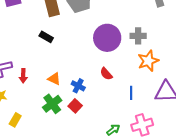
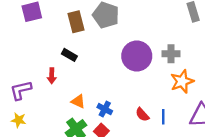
red semicircle: (106, 74) -> (142, 115), moved
red arrow: (23, 76) -> (52, 76), moved

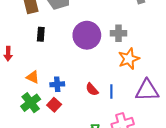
black rectangle: (69, 55) -> (41, 34), moved, turned 64
blue cross: (105, 109) -> (57, 84), turned -32

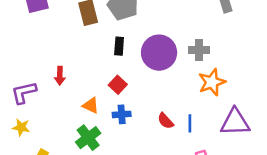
black rectangle: (41, 34) -> (119, 46), moved
red square: (54, 105) -> (118, 85), moved

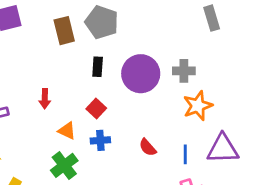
red arrow: (60, 76) -> (45, 99), moved
blue line: (190, 123) -> (185, 154), moved

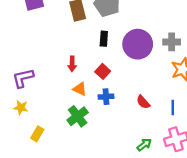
red arrow: (45, 99) -> (72, 64), moved

